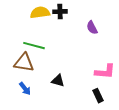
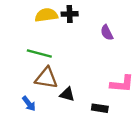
brown triangle: (24, 63) -> (46, 78), moved
black rectangle: (98, 96) -> (100, 108), moved, turned -56

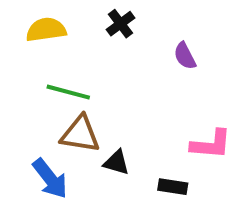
black cross: (70, 14) -> (121, 24), turned -35
yellow semicircle: (46, 15) -> (46, 30), moved
blue arrow: (29, 104) -> (50, 179), size x1.5

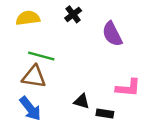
purple semicircle: (185, 56) -> (112, 34), size x1.5
brown triangle: (80, 134) -> (34, 77), moved
black triangle: (116, 162) -> (82, 101), moved

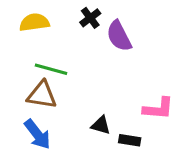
purple semicircle: (112, 34) -> (119, 36), moved

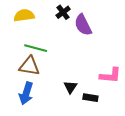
black triangle: (101, 125) -> (70, 87), turned 48
blue arrow: (37, 134) -> (26, 93), turned 55

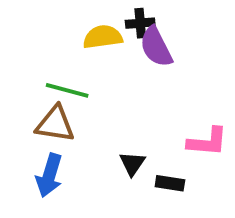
black cross: (63, 12) -> (140, 23), moved, turned 32
yellow semicircle: (24, 15) -> (103, 37), moved

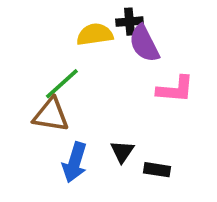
green line: (67, 90) -> (62, 84), turned -57
pink L-shape: (207, 142) -> (175, 89), moved
blue arrow: (49, 175) -> (75, 162), moved

